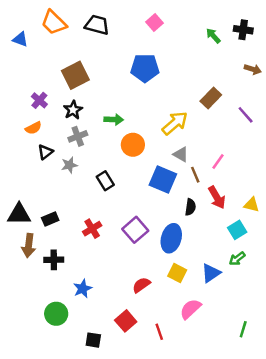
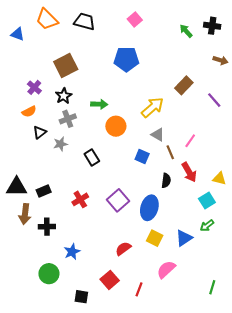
blue square: (163, 180) -> (142, 156), size x0.6
red line: (159, 332) -> (139, 289), turned 40

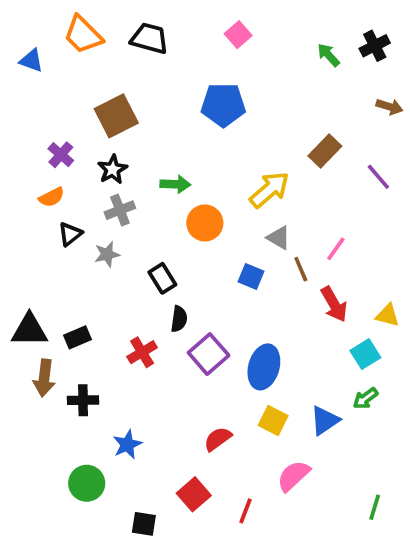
black cross: (212, 26) -> (375, 46), turned -35
black semicircle: (166, 181) -> (179, 319), moved

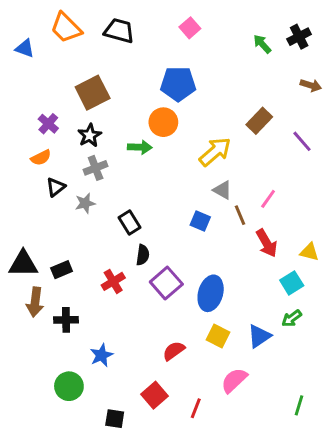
orange circle: (205, 223) -> (163, 122), moved

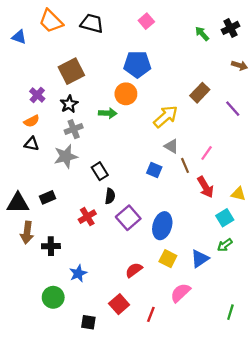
black triangle: (56, 187) -> (32, 144), moved, turned 49
gray star: (85, 203) -> (66, 156), size x1.5
black rectangle: (62, 270) -> (47, 197), moved

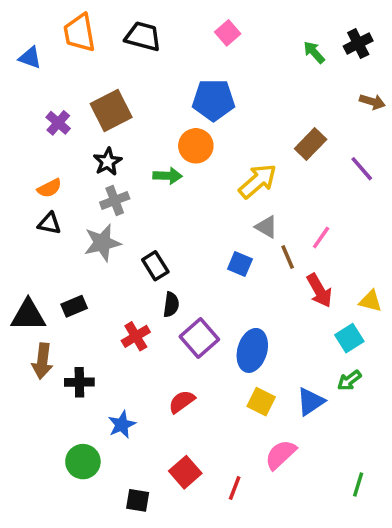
orange trapezoid: (51, 21) -> (79, 33), turned 35
purple cross: (37, 95) -> (58, 123), moved
red semicircle: (134, 270) -> (182, 402), moved

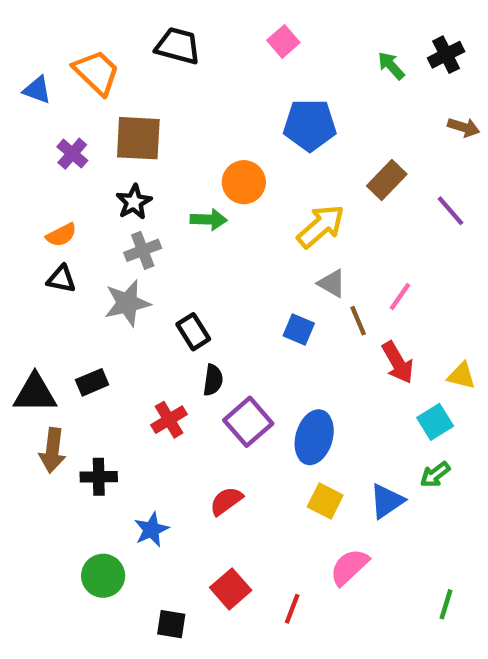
orange trapezoid: (79, 33) -> (96, 72), moved, turned 144
blue triangle: (30, 58) -> (37, 90), moved
blue pentagon: (213, 100) -> (310, 125), moved
brown square: (111, 111) -> (138, 138), turned 30

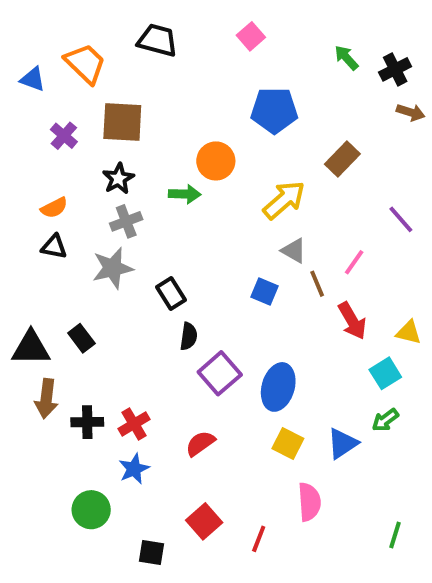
black cross: (446, 55) -> (395, 69), moved
purple line: (450, 211) -> (401, 219), moved
black rectangle: (92, 382) -> (81, 338), turned 76
red cross: (169, 420) -> (134, 424), moved
pink semicircle: (349, 567) -> (309, 502), turned 129

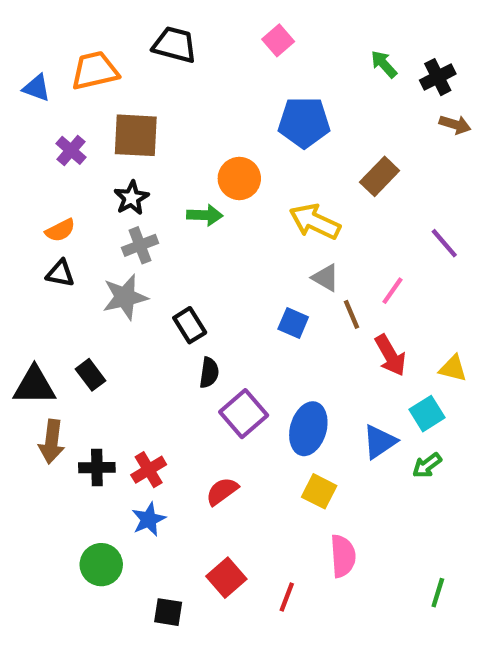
orange trapezoid: (85, 64) -> (95, 71), turned -57
yellow arrow: (284, 200) -> (315, 222), turned -114
blue triangle: (342, 443) -> (380, 442), moved

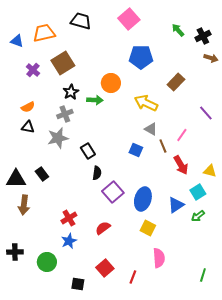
pink square: (278, 40) -> (129, 19), size x1.5
brown square: (136, 135) -> (63, 63), turned -35
black star: (131, 198) -> (71, 92), moved
black cross: (97, 468) -> (15, 252), moved

